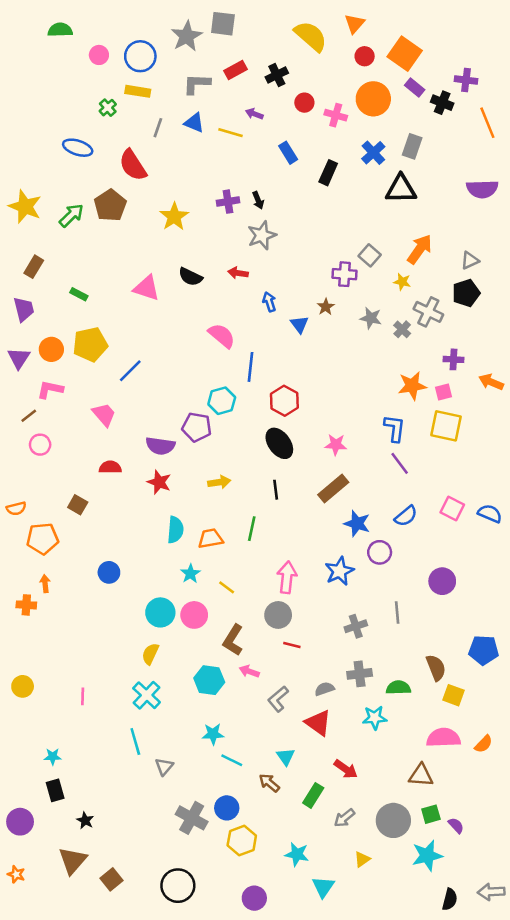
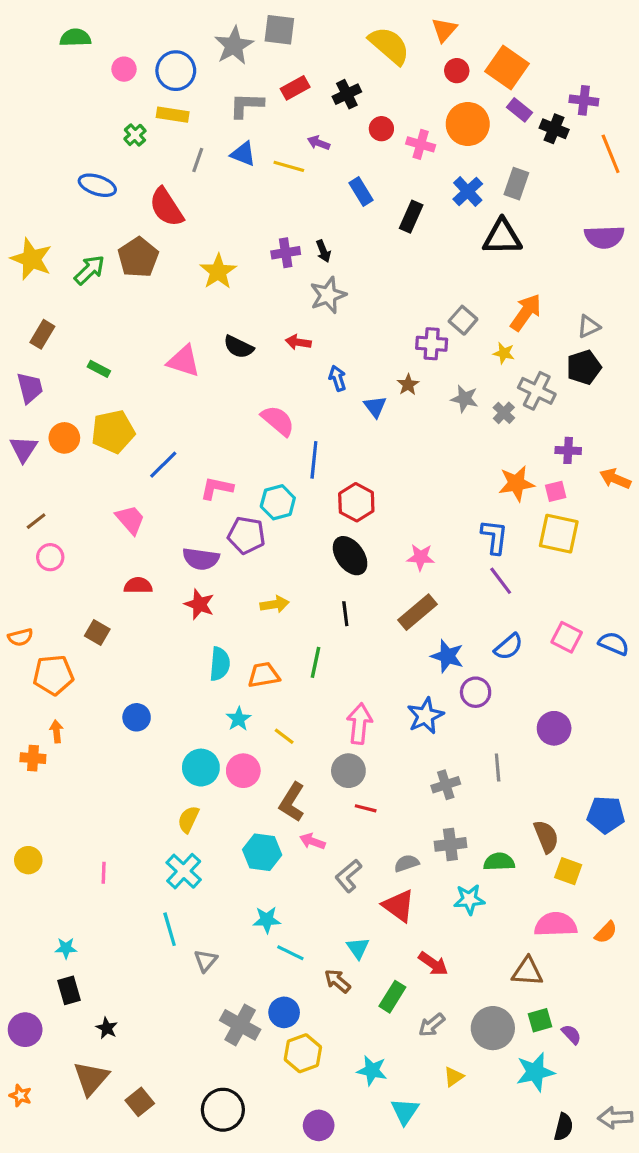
pink L-shape: (50, 389) -> (217, 488), moved

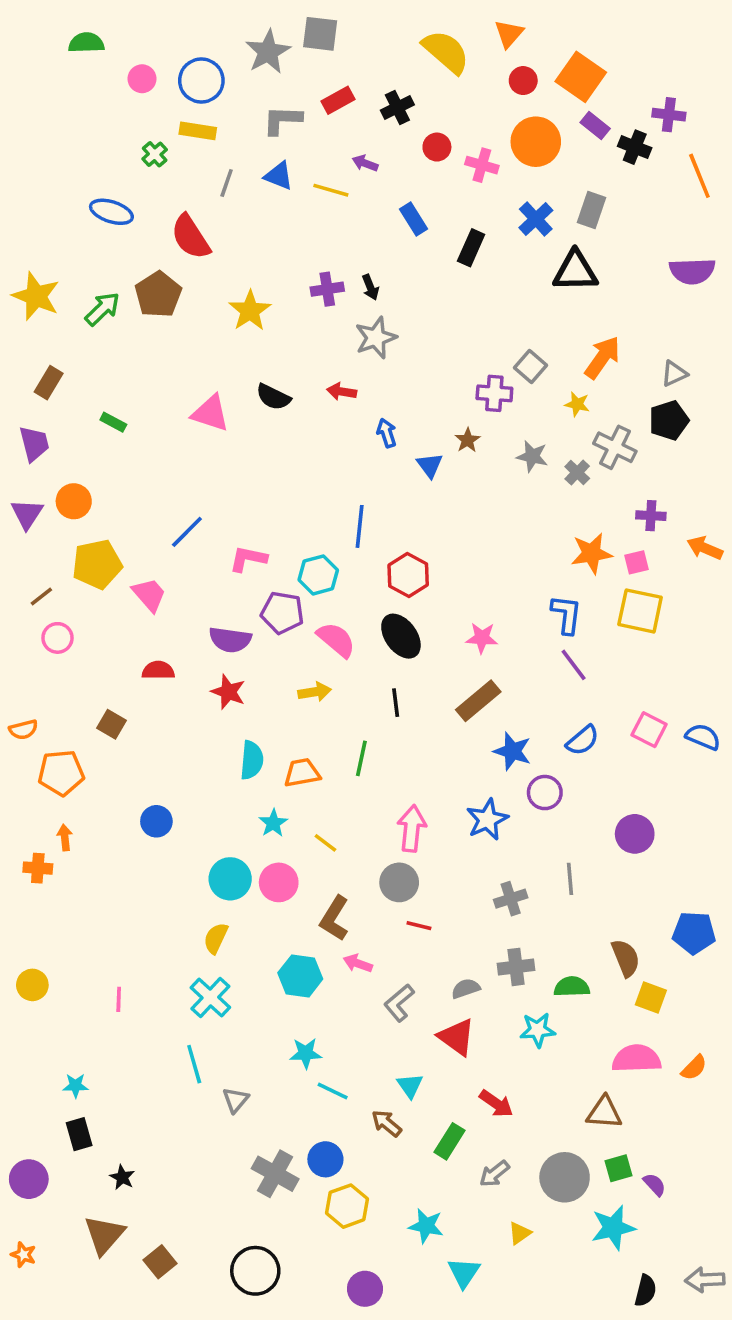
pink semicircle: (278, 421) -> (336, 640), moved
yellow pentagon: (113, 432) -> (97, 564), moved

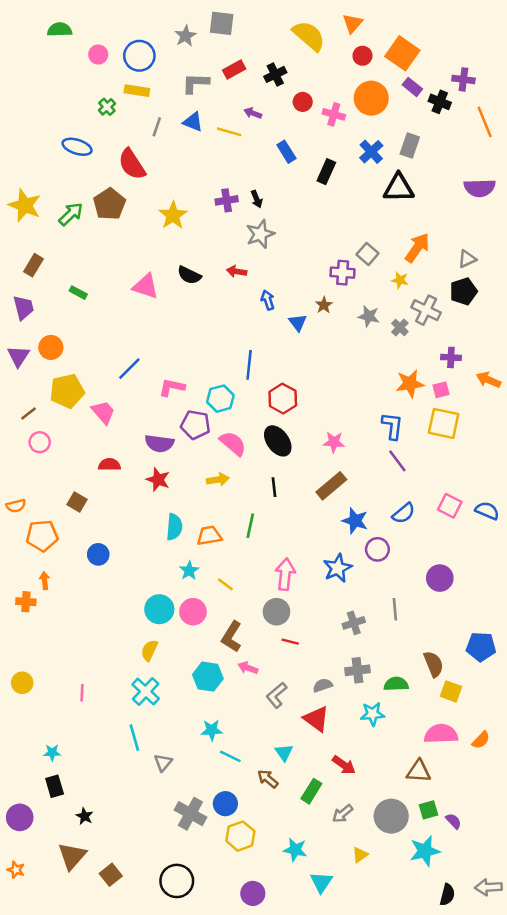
gray star: (268, 52) -> (185, 36), size x0.7
blue circle: (156, 821) -> (98, 554), moved

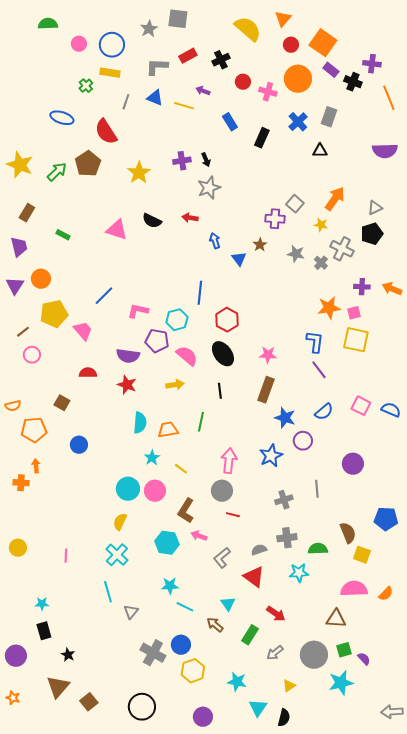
black triangle: (399, 188) -> (320, 151), size x0.6
orange arrow: (488, 380) -> (392, 289), moved
brown rectangle: (331, 486) -> (266, 390), turned -30
black semicircle: (447, 895) -> (284, 718), moved

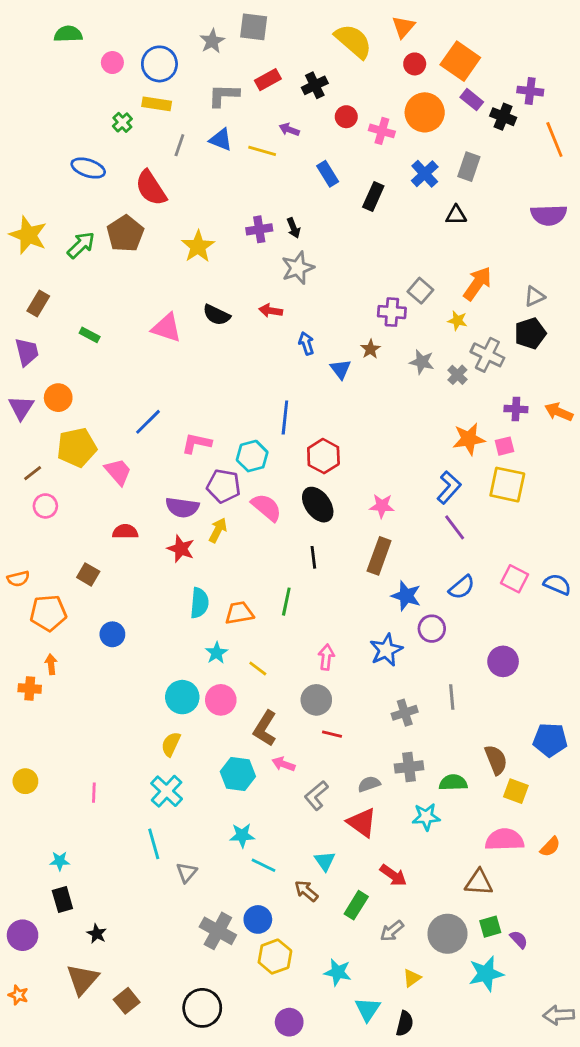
blue L-shape: (315, 342) -> (449, 487), turned 35
yellow arrow: (175, 385) -> (218, 530), moved, turned -54
pink arrow: (229, 461) -> (326, 657), size x0.7

